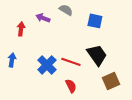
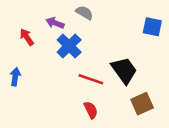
blue square: (95, 21) -> (152, 27), moved
red arrow: (21, 29) -> (27, 37), turned -40
blue cross: (47, 65) -> (69, 46), moved

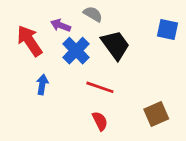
red arrow: (27, 37) -> (30, 41), size x1.6
black trapezoid: (124, 70) -> (115, 45), moved
blue arrow: (15, 77) -> (42, 84), moved

